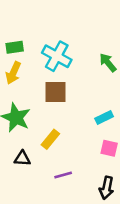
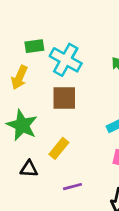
green rectangle: (15, 47) -> (34, 46), moved

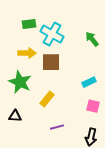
yellow arrow: (19, 78) -> (27, 53), moved, turned -114
black triangle: (29, 169) -> (15, 116), moved

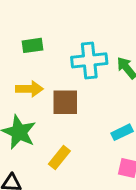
cyan cross: (52, 34) -> (89, 60), moved, turned -35

